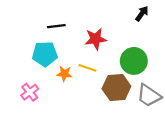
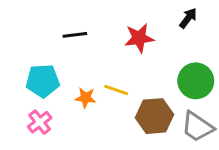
red star: (96, 39) -> (139, 38), moved
cyan pentagon: (45, 54) -> (43, 81), moved
green circle: (134, 61) -> (196, 81), moved

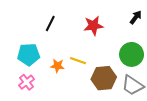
black arrow: (188, 18) -> (136, 17), moved
black line: (75, 35) -> (50, 24), turned -56

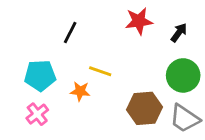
black arrow: (136, 17) -> (179, 33), moved
red star: (93, 26) -> (139, 21), moved
yellow line: (78, 61) -> (100, 71), moved

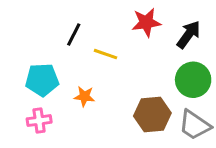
black arrow: (179, 33) -> (189, 34), size x1.4
yellow line: (100, 71) -> (106, 54), moved
pink cross: (37, 114) -> (39, 121), turned 30

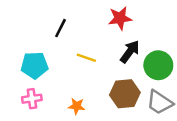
black arrow: (189, 34) -> (130, 52), moved
yellow line: (106, 54) -> (86, 58), moved
orange star: (84, 96) -> (77, 106), moved

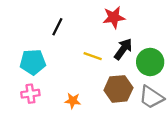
yellow line: (86, 58) -> (93, 56), moved

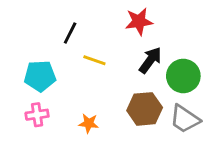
yellow line: (93, 56) -> (94, 60), moved

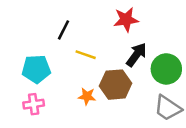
brown hexagon: (145, 109) -> (116, 85), moved
orange star: (89, 123) -> (87, 96), moved

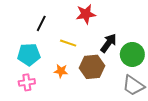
red star: (126, 20) -> (86, 14), moved
black line: (64, 30) -> (41, 23), moved
orange star: (87, 96) -> (61, 71), moved

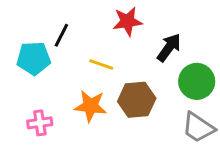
black arrow: (109, 43) -> (169, 48), moved
cyan pentagon: (29, 54) -> (34, 58), moved
orange star: (61, 71) -> (91, 106), size x1.5

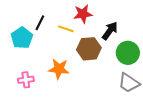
cyan pentagon: (34, 58) -> (22, 38), turned -30
yellow line: (101, 64) -> (66, 29), moved
brown hexagon: (137, 100) -> (89, 49), moved

